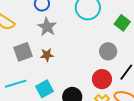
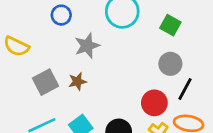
gray star: (47, 27) -> (87, 46), moved, turned 30
gray circle: (108, 51) -> (170, 64), moved

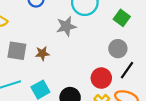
gray star: (87, 46) -> (66, 26), moved
gray square: (45, 82) -> (17, 51), turned 30

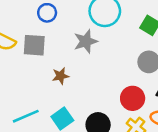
gray square: (17, 51) -> (34, 45), moved

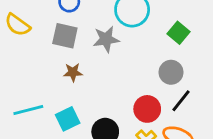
gray square: (34, 45) -> (65, 36), moved

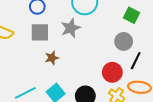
green square: (178, 33) -> (131, 15), moved

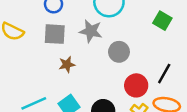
gray star: (71, 28) -> (91, 31), turned 30
gray circle: (124, 41) -> (119, 52), moved

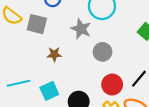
gray square: (55, 34) -> (37, 24), moved

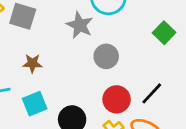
brown star: (54, 54) -> (32, 63), moved

